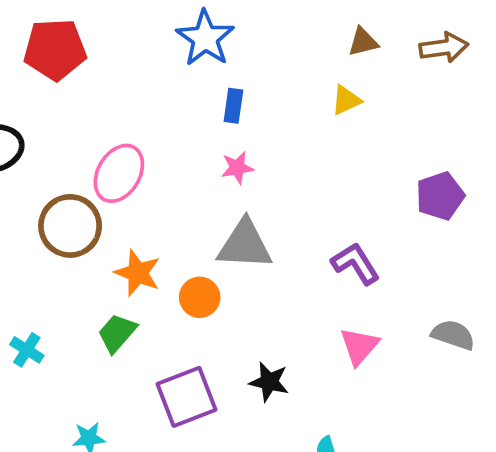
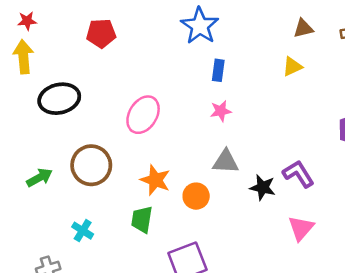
red pentagon: (55, 49) -> (101, 33), size x0.7
brown circle: (70, 226) -> (91, 165), moved
gray triangle: (245, 245) -> (226, 162), size x0.7
green trapezoid: (117, 333) -> (142, 219), turned -32
black star: (269, 382) -> (263, 187), moved

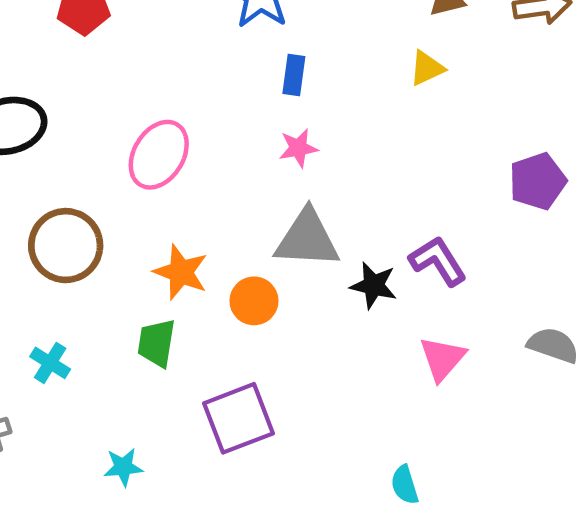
gray triangle: (226, 162) -> (307, 239), size x1.4

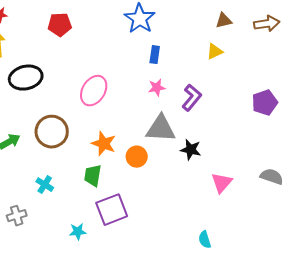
purple L-shape: (438, 261) -> (192, 98), moved, turned 72
purple square: (238, 418) -> (112, 210), moved

